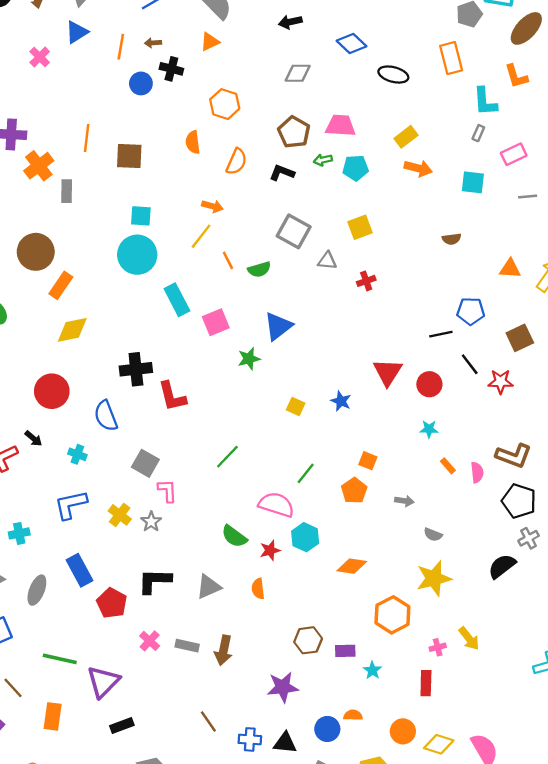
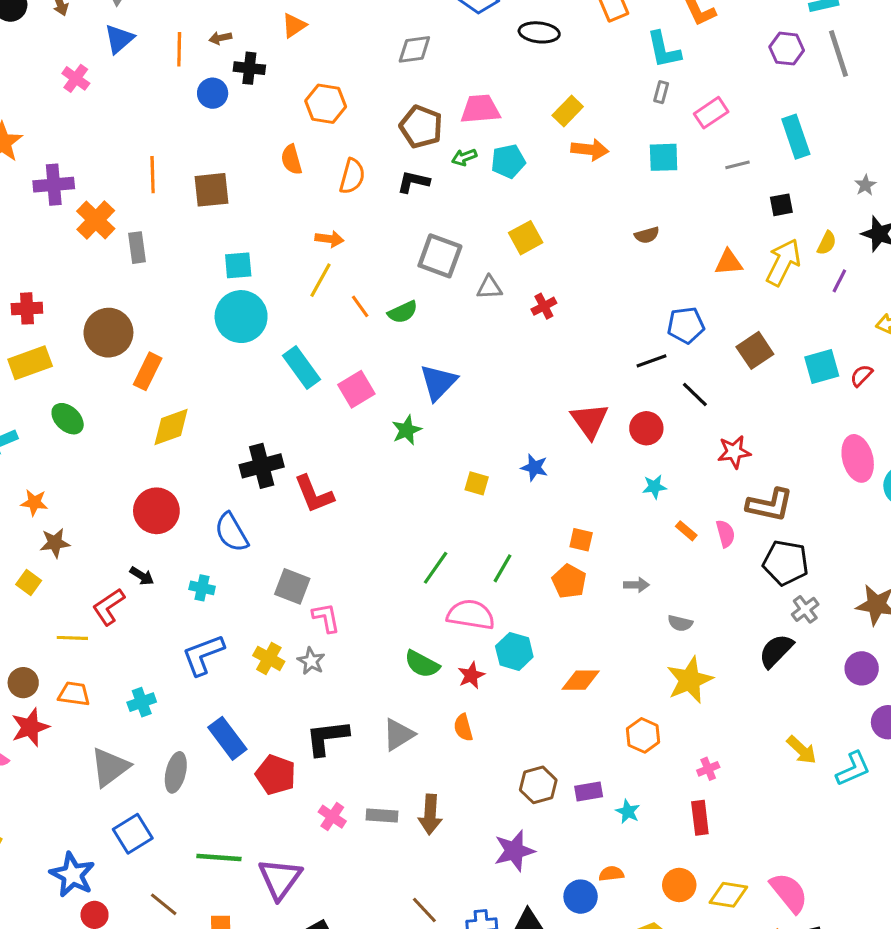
red star: (501, 382) -> (734, 452), moved
green line: (227, 457) -> (436, 568), moved
orange hexagon: (392, 615) -> (643, 735), size x0.7
yellow arrow: (469, 639) -> (802, 750), moved

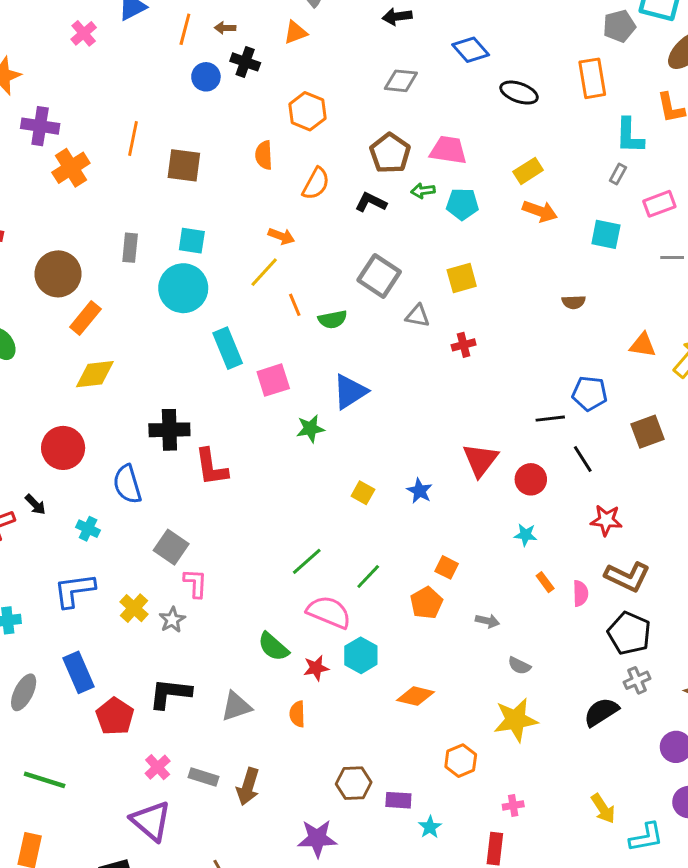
gray rectangle: (137, 248) -> (130, 248), moved
purple triangle: (280, 879) -> (151, 821), moved, turned -39

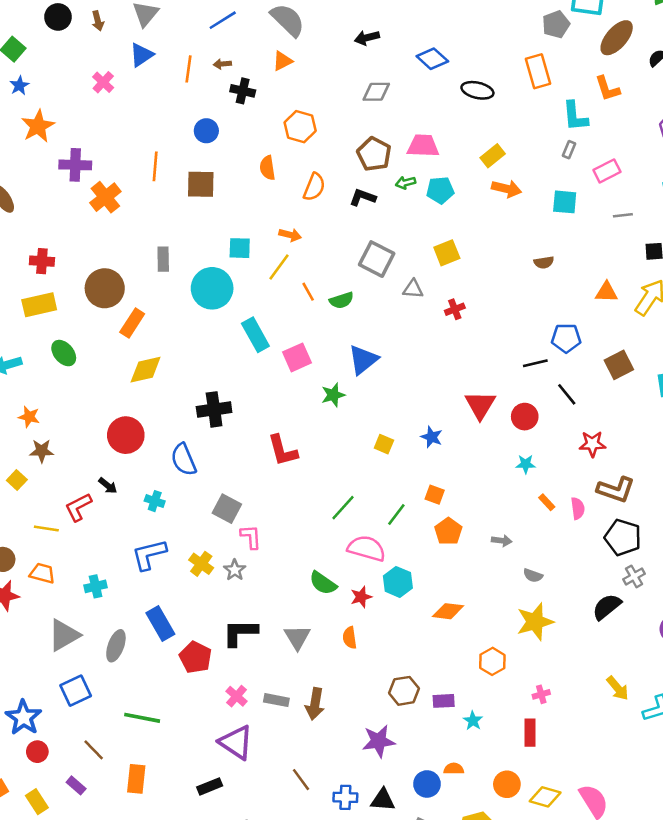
blue circle: (206, 77) -> (206, 131), moved
cyan square: (192, 241) -> (240, 248), moved
red L-shape: (211, 467) -> (283, 451), moved
orange square: (447, 567) -> (435, 495), moved
gray triangle: (236, 706) -> (297, 637), turned -36

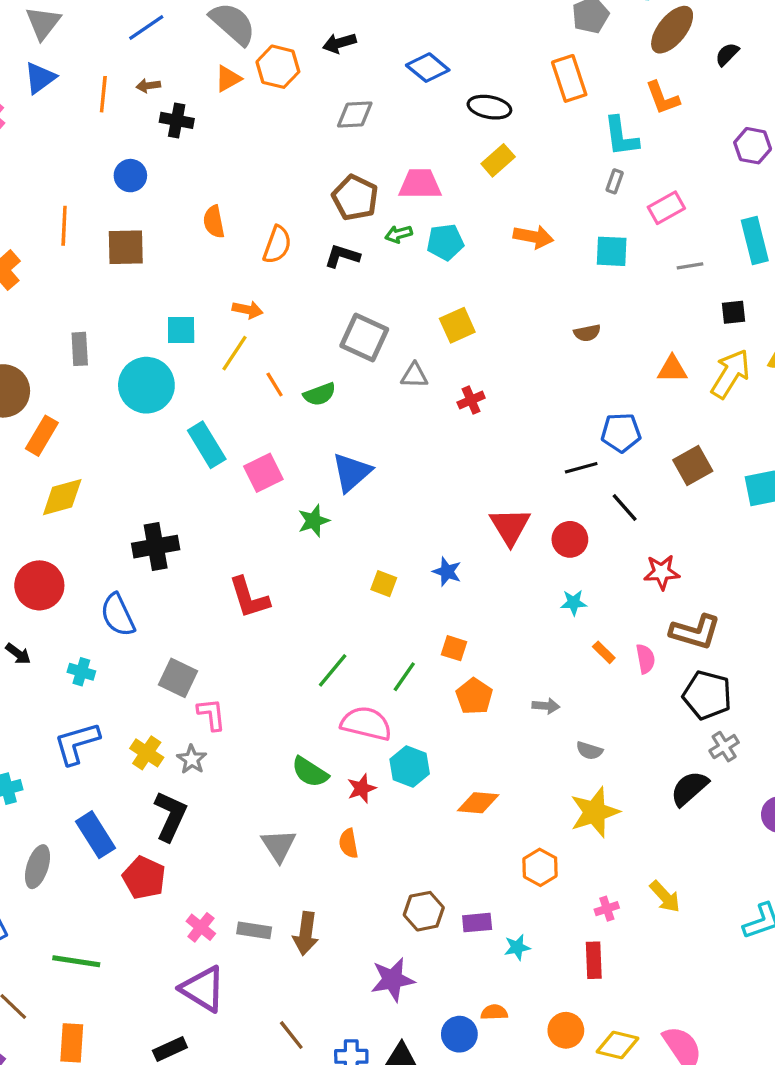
orange hexagon: (300, 127) -> (278, 67), moved
yellow rectangle: (493, 156) -> (498, 160), moved
black L-shape: (240, 633) -> (170, 816), moved, turned 117
yellow arrow: (618, 688) -> (665, 897), moved
cyan star: (473, 721) -> (517, 947), turned 30

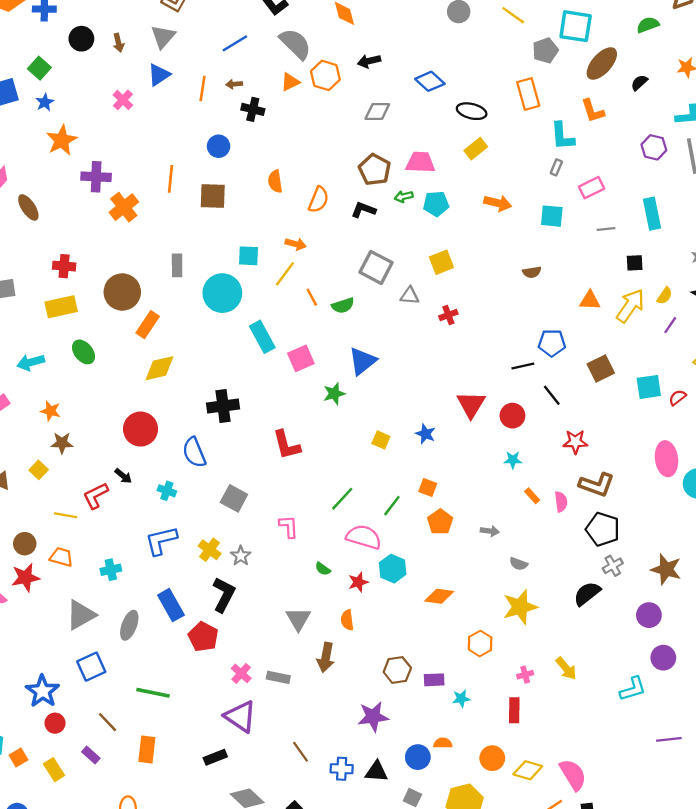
pink L-shape: (211, 714) -> (289, 527), moved
green semicircle: (310, 772) -> (323, 569), size x0.6
brown arrow: (306, 933) -> (326, 657), moved

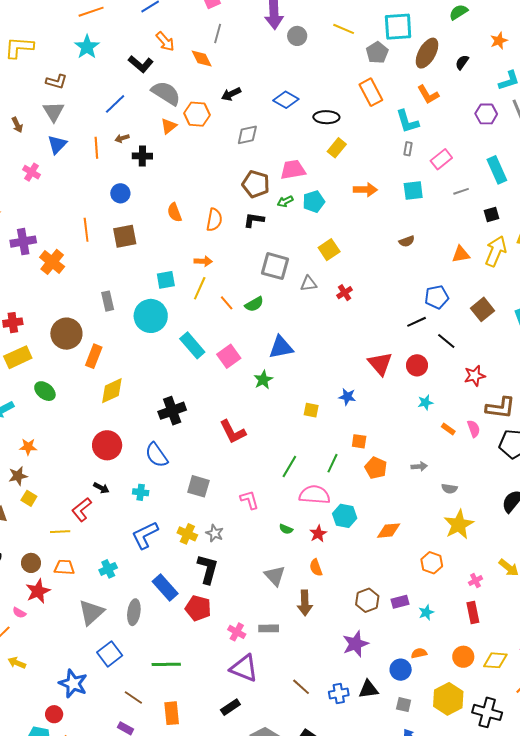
blue triangle: (362, 361) -> (281, 347), turned 40
brown star: (62, 443) -> (18, 476), moved
red circle: (55, 723) -> (54, 714), moved

